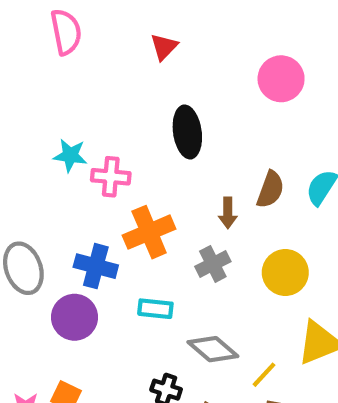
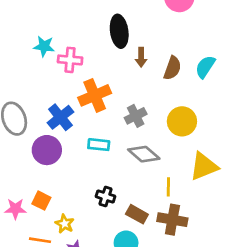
brown arrow: (228, 213) -> (141, 57), moved
blue cross: (96, 266) -> (60, 117), turned 36
gray diamond: (213, 349) -> (144, 154), moved
yellow line: (264, 375) -> (168, 187), turned -42

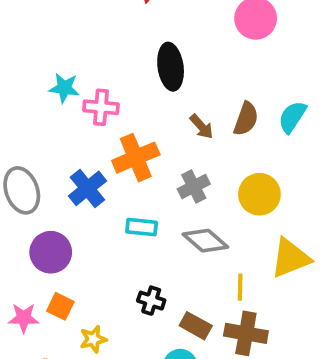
brown arrow: (141, 57) -> (201, 127), moved, turned -42
purple circle: (47, 150) -> (51, 252), moved
yellow star: (65, 224) -> (93, 339), turned 30

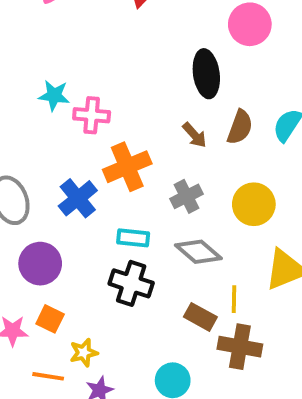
black ellipse: (171, 67) -> (206, 74), moved
black cross: (151, 301) -> (131, 283), moved, size x1.5
brown rectangle: (196, 326) -> (200, 317), moved

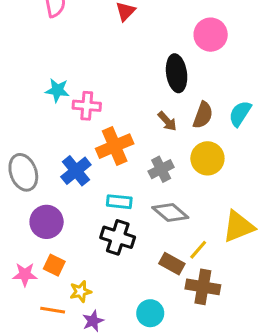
yellow circle: (254, 204) -> (207, 158), moved
yellow line: (234, 299) -> (198, 250), turned 40

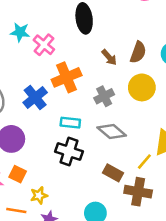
black ellipse: (177, 73) -> (84, 18), moved
pink cross: (87, 106) -> (44, 45), turned 35
yellow line: (198, 250) -> (144, 162), moved

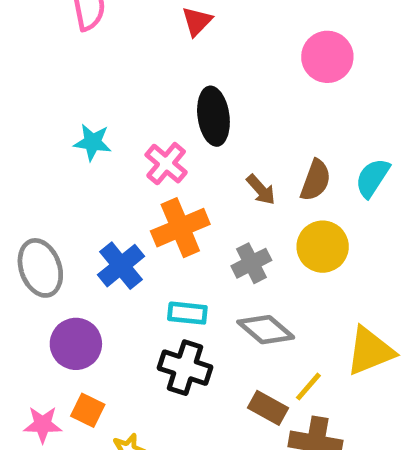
pink cross: (44, 45) -> (166, 164), moved
yellow line: (144, 162) -> (308, 387), moved

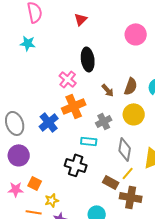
cyan star: (93, 142) -> (28, 43), moved
cyan rectangle: (187, 313) -> (89, 141), moved
gray diamond: (266, 330) -> (125, 149), moved, turned 60
purple circle: (76, 344) -> (19, 155), moved

